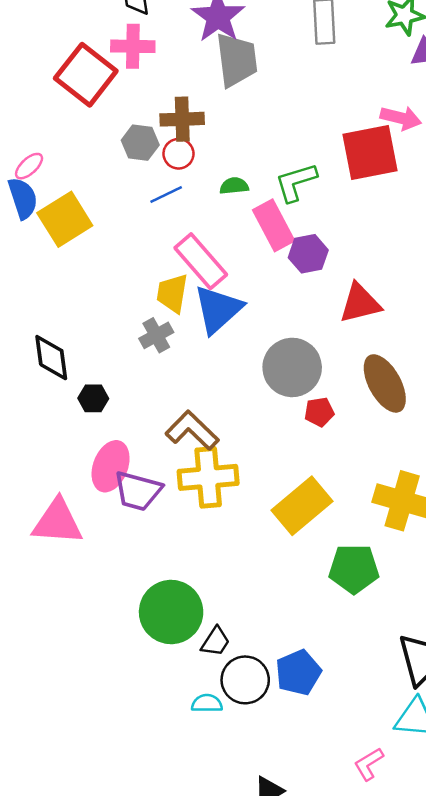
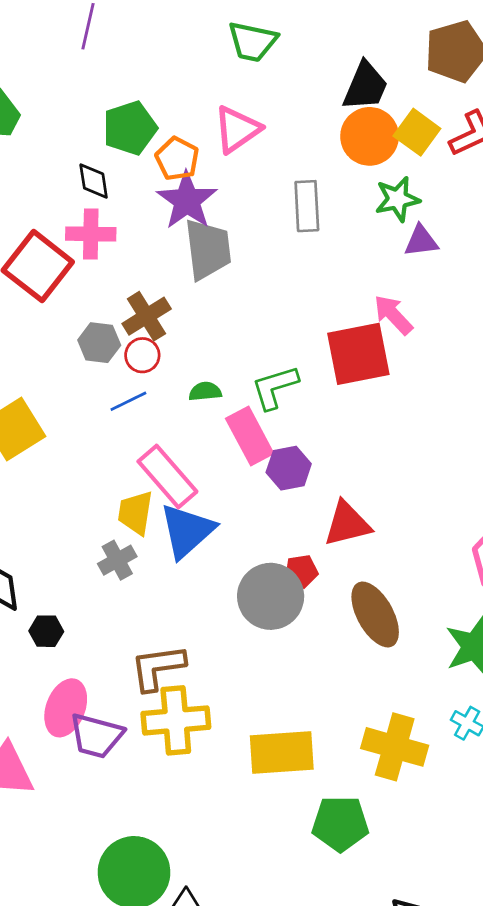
pink arrow: (401, 118) -> (393, 315), turned -147
brown cross: (182, 119) -> (147, 316), turned -30
red pentagon: (319, 412) -> (301, 571), moved
brown L-shape: (192, 430) -> (158, 667), turned -52
yellow rectangle: (302, 506) -> (282, 752), turned 36

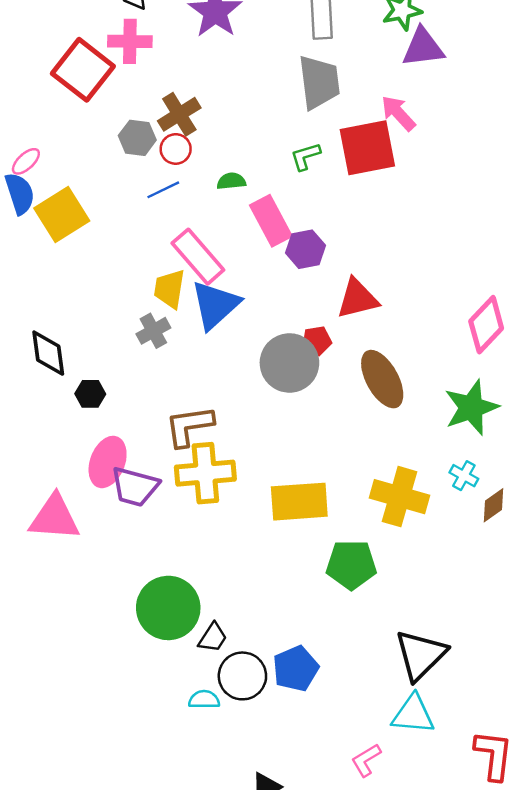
purple triangle: (421, 241) -> (423, 48), size x1.4
gray trapezoid: (208, 249) -> (319, 82), moved
green L-shape: (275, 387) -> (306, 156), moved, size x0.7

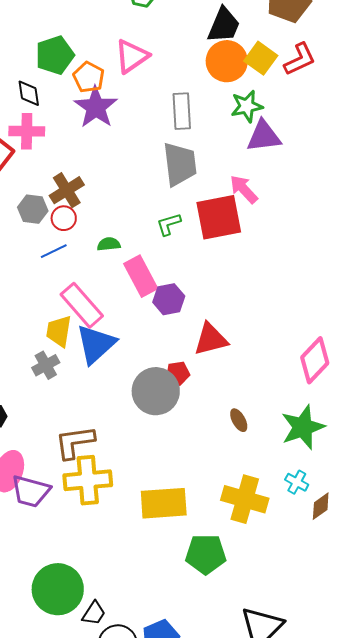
brown ellipse: (382, 379) -> (239, 420), moved, size x0.5

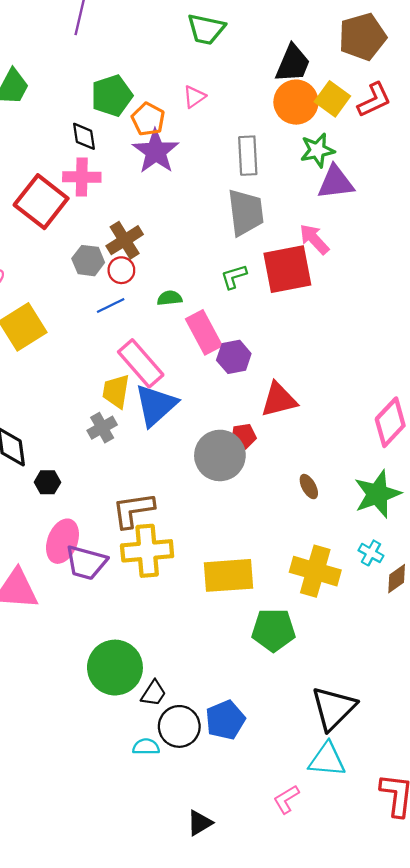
pink triangle: (132, 56) -> (194, 97), size x0.6

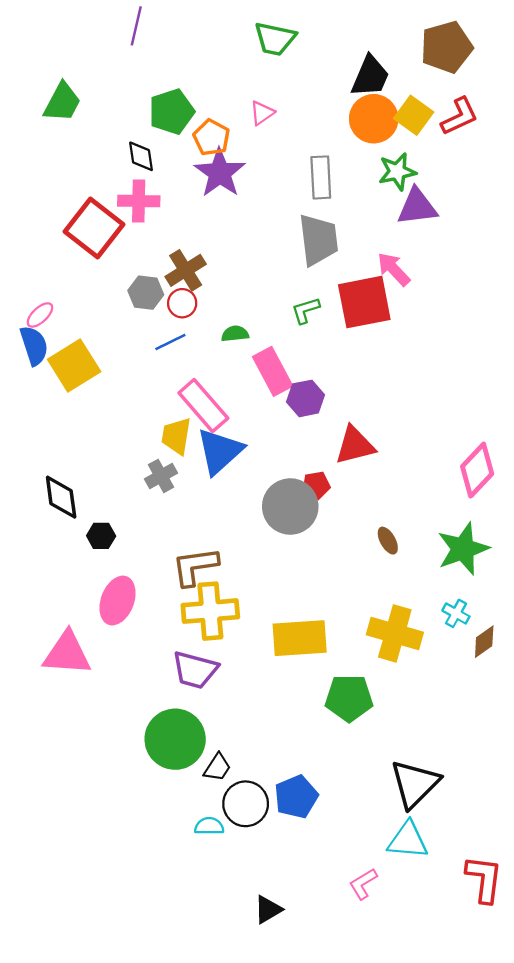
purple trapezoid: (86, 563) -> (195, 670), moved

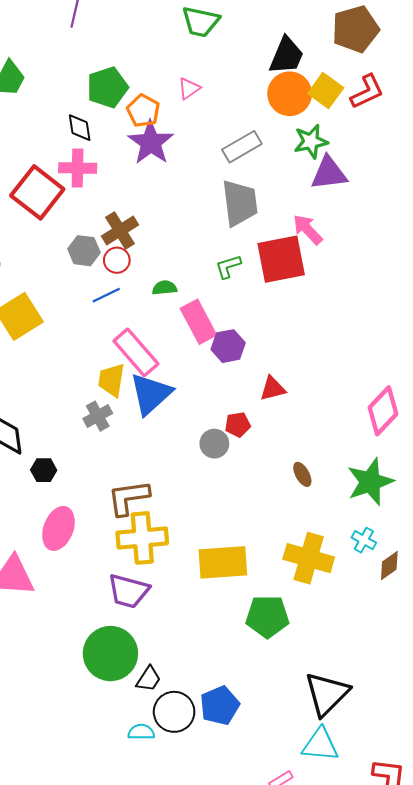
gray rectangle: (321, 177) -> (242, 147), turned 63
red triangle: (355, 445) -> (273, 388), size x0.7
gray circle: (290, 507) -> (214, 444), size x0.6

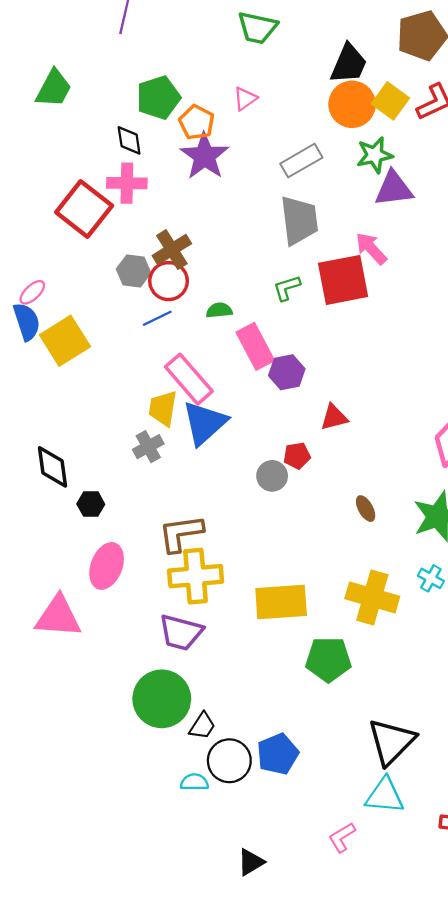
red circle: (117, 260) -> (169, 281), size x1.4

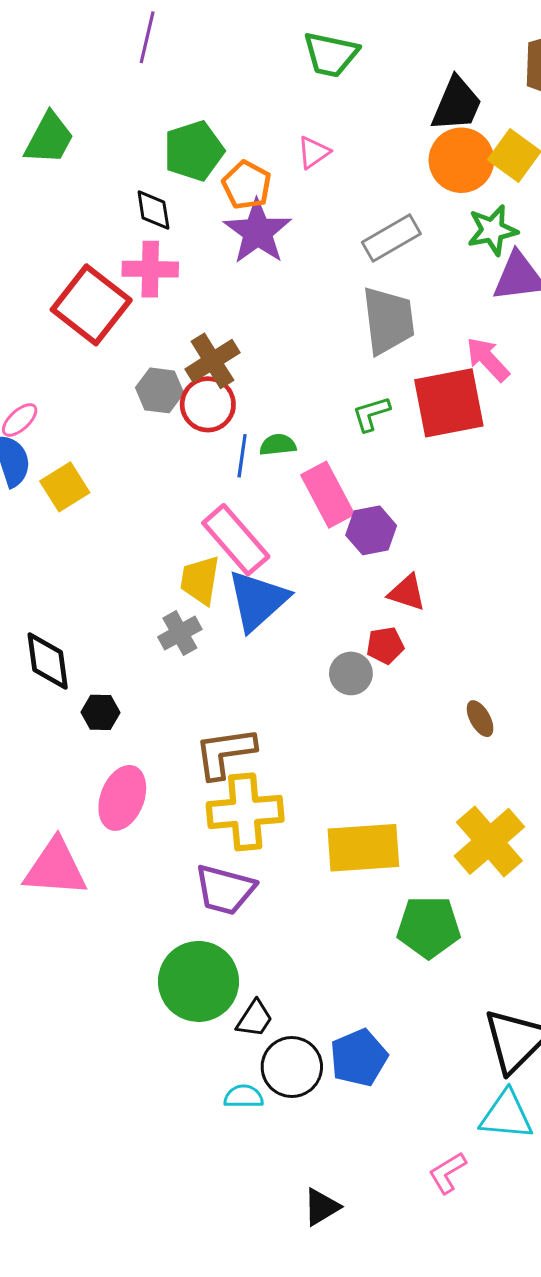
blue line: (157, 318) -> (242, 456), moved, turned -56
yellow square: (65, 341) -> (65, 487), size x0.7
red triangle: (334, 417) -> (407, 593), moved, turned 32
yellow cross: (372, 597) -> (489, 841), turned 33

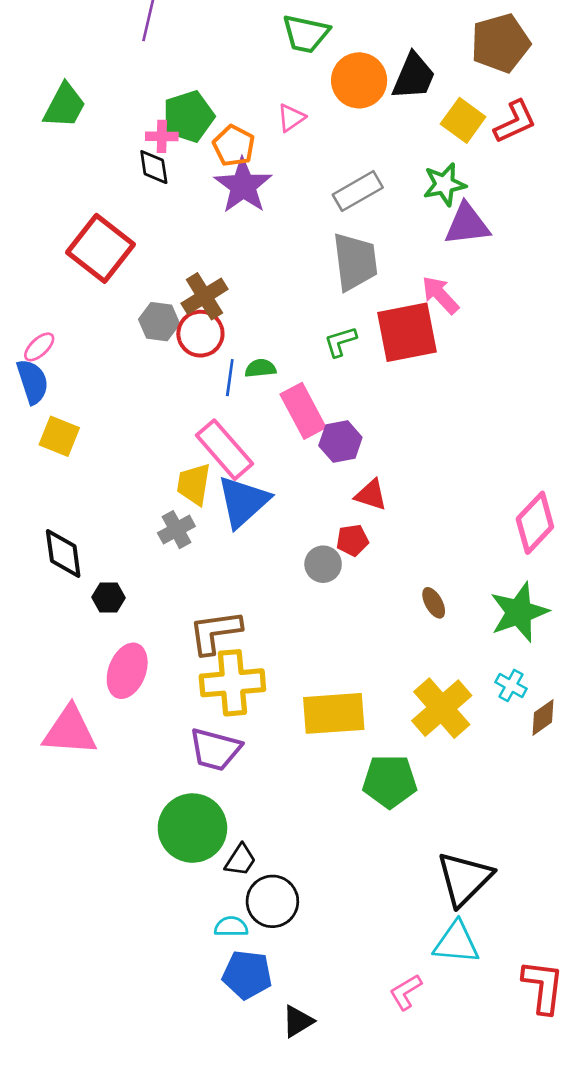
orange circle: (461, 160) -> (359, 80), moved
pink cross: (150, 269) -> (162, 136), moved, size x0.7
yellow square: (65, 487) -> (59, 436), moved, turned -36
blue pentagon: (359, 1058) -> (247, 975), moved, turned 30

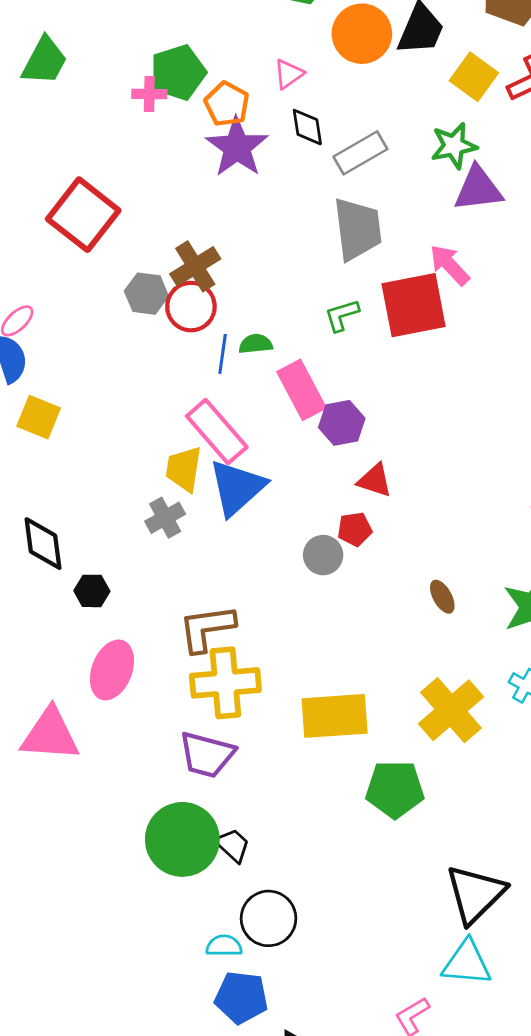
black diamond: (154, 167) -> (307, 127), moved
black trapezoid: (240, 860) -> (233, 845), moved, turned -80

